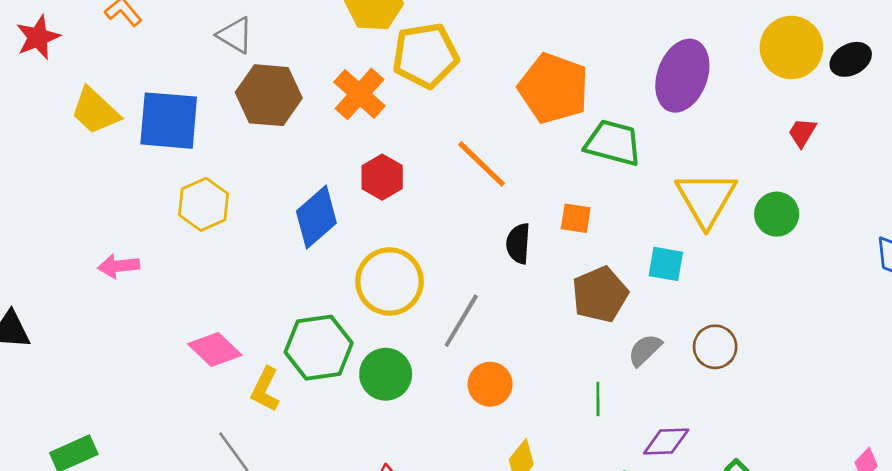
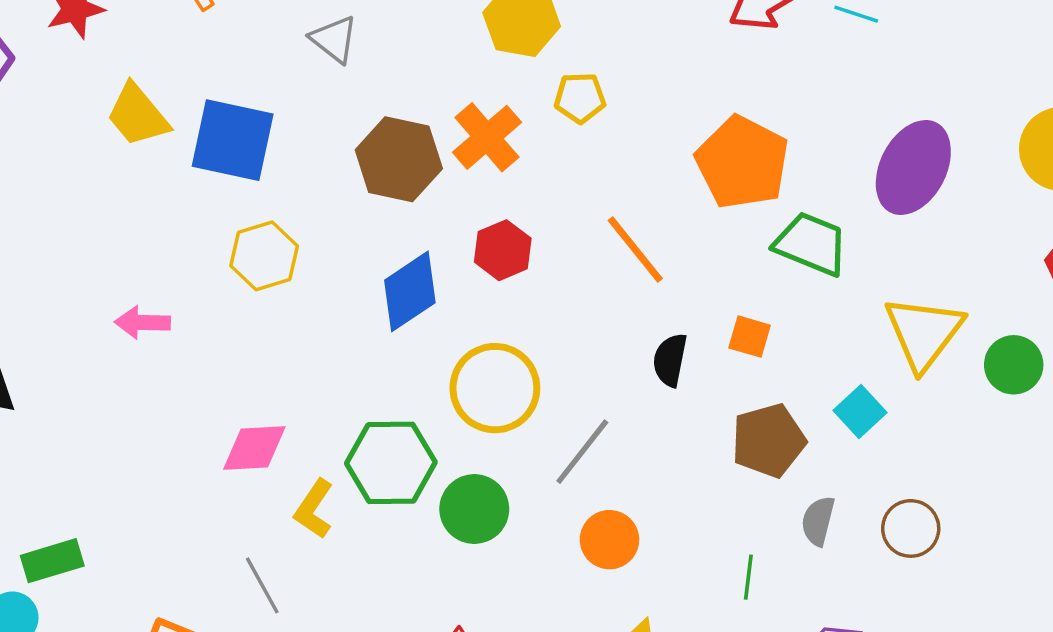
yellow pentagon: (425, 55) -> (580, 98), size x0.6
brown hexagon: (269, 95) -> (399, 159), moved
cyan square: (666, 264) -> (860, 411), turned 30
pink diamond: (215, 350) -> (254, 448), turned -54
gray semicircle: (645, 350) -> (818, 521), turned -39

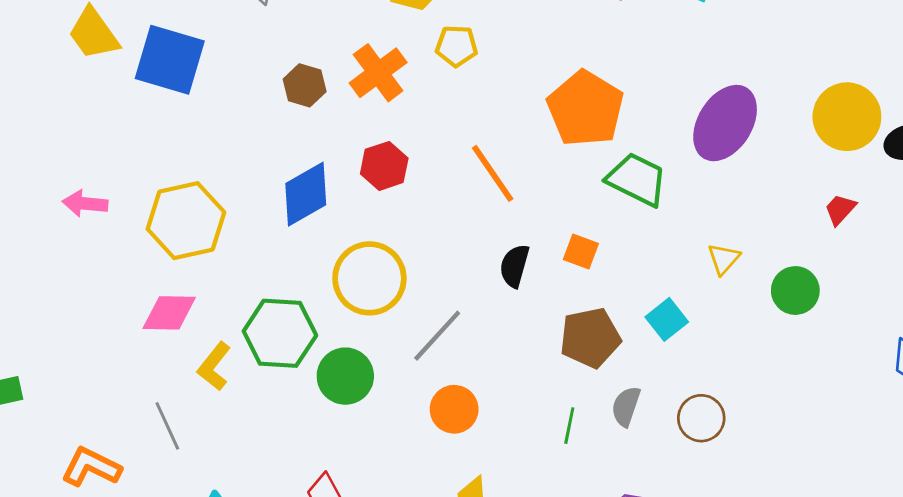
brown hexagon: (399, 159) -> (305, 85), size x0.6
yellow hexagon: (264, 256) -> (186, 221), moved, size x1.4
yellow triangle: (924, 333) -> (724, 259), size x0.5
green line: (748, 577) -> (569, 426), moved

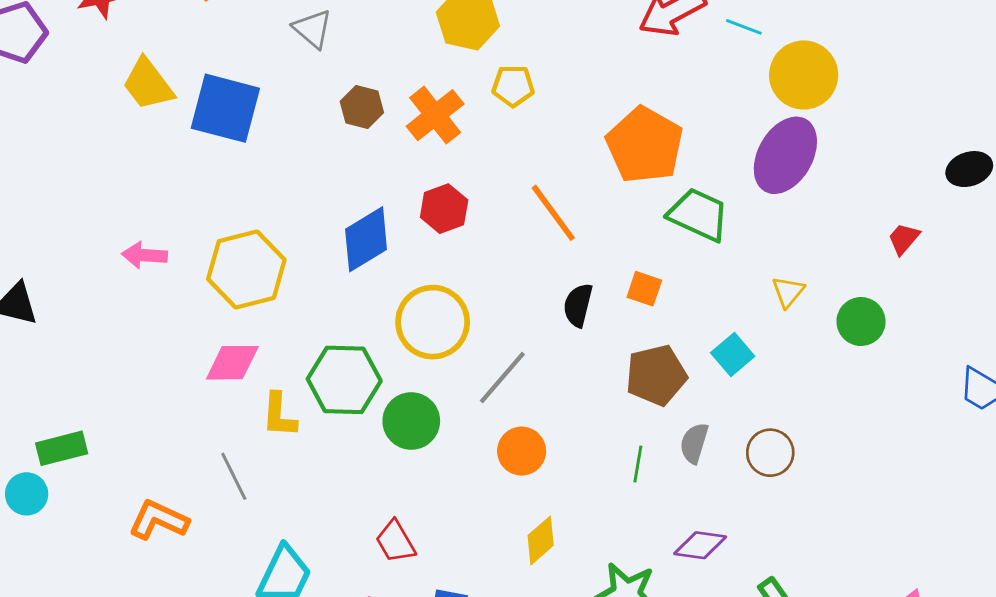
brown hexagon: (305, 85) -> (362, 107), moved
yellow circle: (847, 117) -> (804, 75), moved
yellow L-shape: (214, 366) -> (279, 415), turned -33

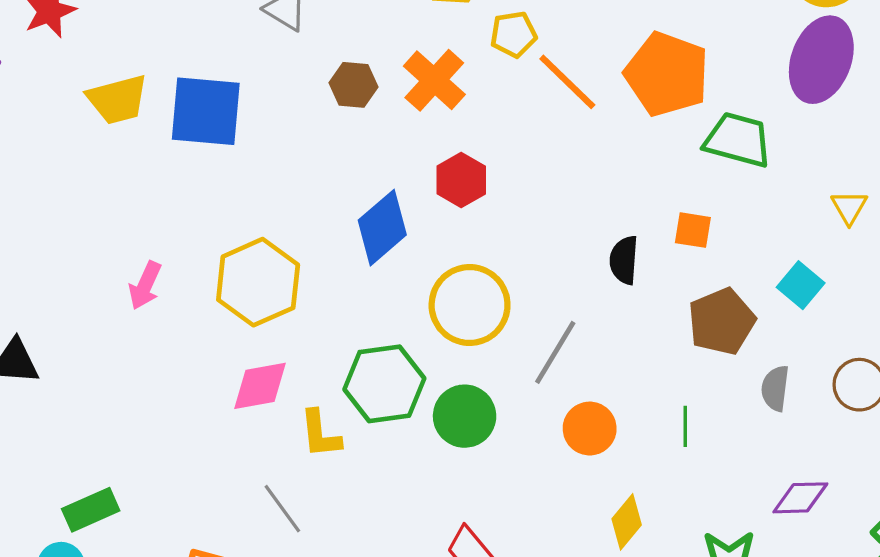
yellow trapezoid: (148, 84) -> (118, 99), turned -58
orange line: (553, 213) -> (567, 82), moved
pink arrow: (144, 255) -> (145, 285), turned -60
green line: (638, 464) -> (685, 426), moved

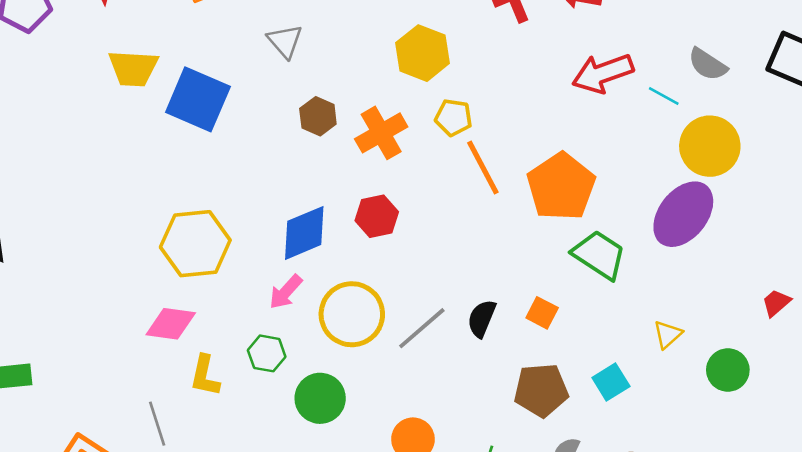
pink arrow: (145, 285) -> (286, 292), moved
gray line: (555, 352) -> (422, 328), moved
green hexagon: (384, 384) -> (267, 353), size x0.6

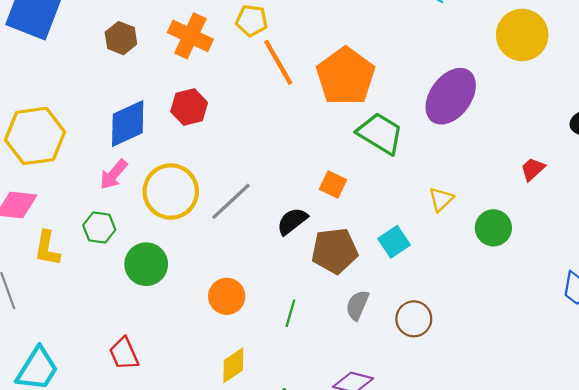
brown hexagon: (318, 116) -> (121, 38), moved
orange cross: (381, 133) -> (190, 36), turned -33
yellow circle: (710, 146) -> (522, 35), moved
black semicircle: (482, 318) -> (292, 221), moved, turned 32

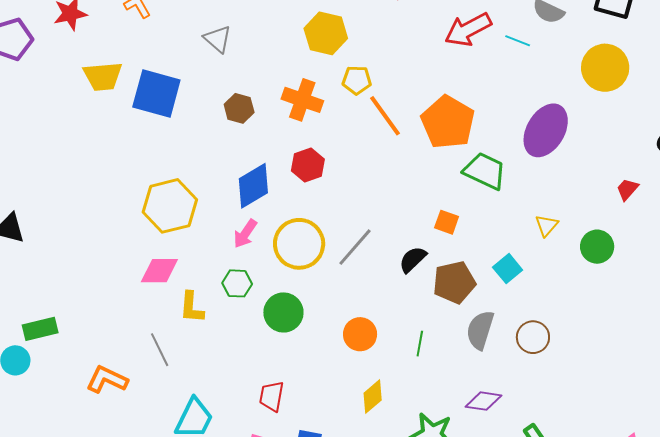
gray semicircle: (357, 305) -> (480, 330), size x1.4
red trapezoid: (124, 354) -> (272, 396), turned 40

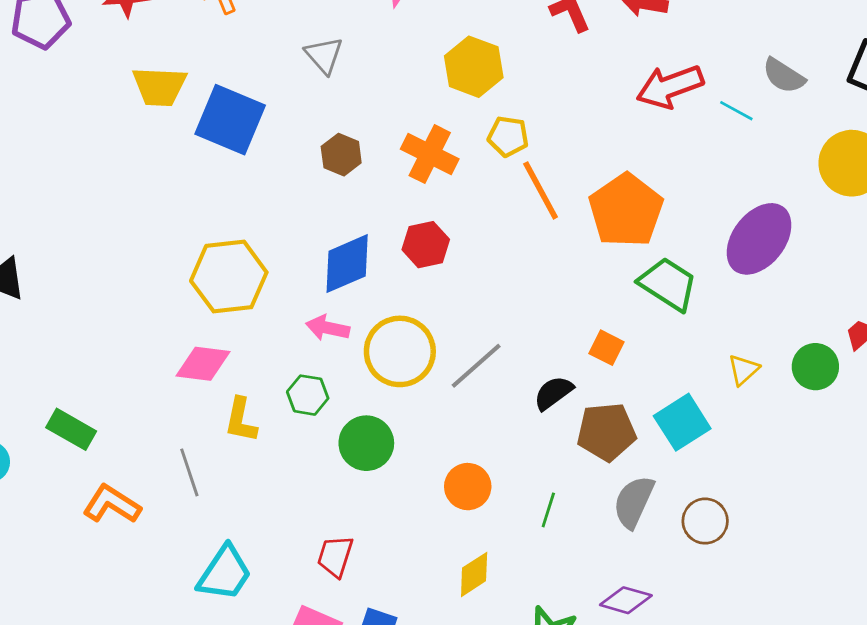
pink arrow: (245, 234) -> (328, 328), turned 60
green circle: (597, 247) -> (815, 367), moved
cyan square: (508, 269) -> (682, 422), size x1.4
green rectangle: (40, 329) -> (71, 429), moved, turned 36

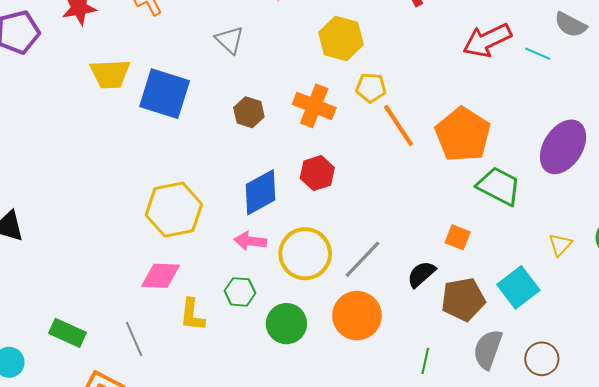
gray line: (189, 472) -> (134, 339), moved
orange circle: (468, 487) -> (357, 316), moved, size x1.4

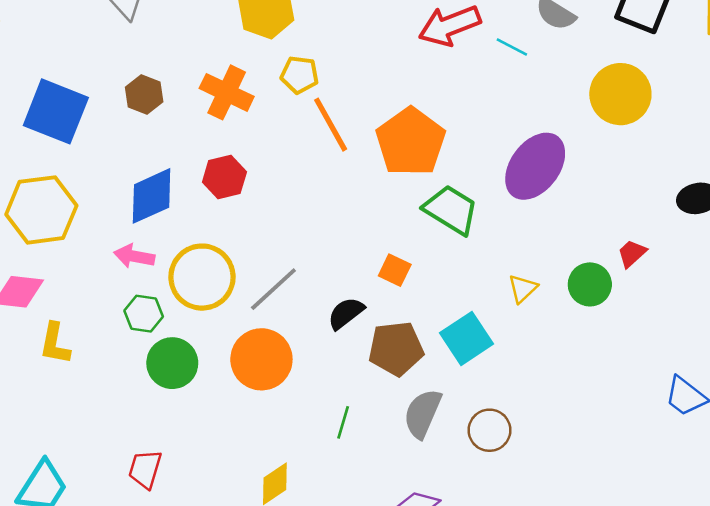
blue square: (165, 94) -> (56, 111), moved
green hexagon: (240, 292) -> (144, 314), moved

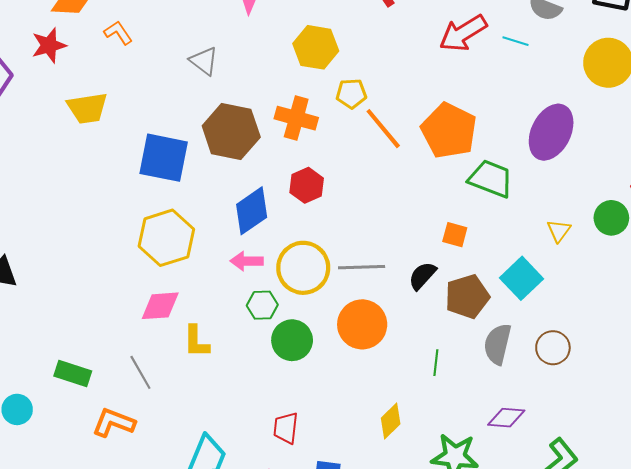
brown hexagon: (144, 94) -> (231, 132), size x1.8
gray line: (273, 289) -> (362, 267), turned 51

